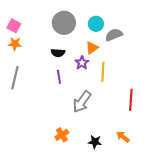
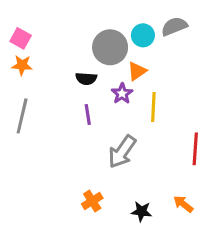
gray circle: (64, 23) -> (110, 47), moved
gray semicircle: (114, 35) -> (174, 26), moved

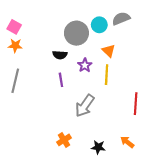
orange triangle: (137, 71) -> (109, 51), moved, turned -40

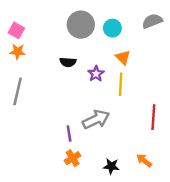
gray semicircle: (121, 19) -> (152, 21), moved
gray circle: (76, 33) -> (81, 25), moved
purple line: (61, 80) -> (69, 134), moved
gray arrow: (85, 106) -> (96, 119), turned -150

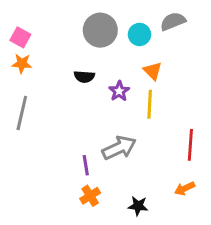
gray semicircle: (152, 21) -> (173, 21), moved
orange arrow: (144, 160) -> (185, 188), moved, turned -63

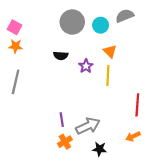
gray arrow: (119, 148) -> (88, 126), moved

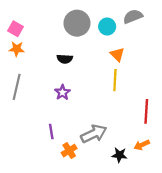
purple star: (86, 66) -> (62, 92), moved
purple line: (62, 120) -> (51, 132), moved
black star: (100, 149) -> (119, 155), moved

